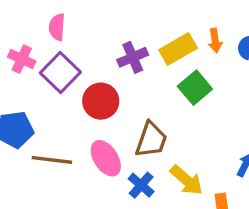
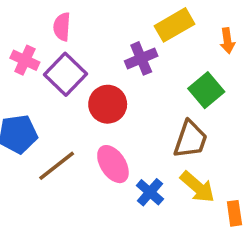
yellow rectangle: (178, 49) -> (175, 25), moved
brown trapezoid: (151, 140) -> (190, 139), moved
brown line: (52, 160) -> (57, 166), turned -45

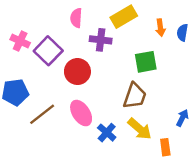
pink semicircle: (62, 27) -> (76, 18), moved
purple cross: (141, 58) -> (101, 40), turned 30
green square: (206, 90) -> (146, 62), turned 30

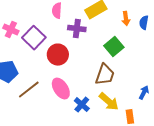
green square: (146, 62) -> (114, 47), turned -30

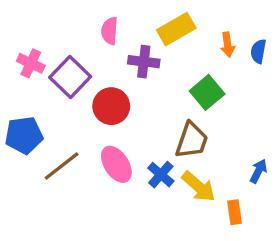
blue cross: (82, 105) -> (161, 175), moved

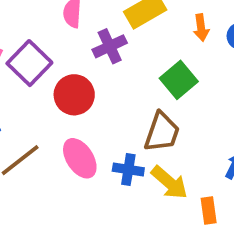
purple cross: (144, 62) -> (110, 46), turned -32
blue cross: (161, 175) -> (128, 169), turned -32

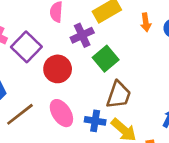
green square: (179, 80) -> (106, 59), moved

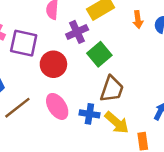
purple square: (26, 47) -> (24, 43), turned -32

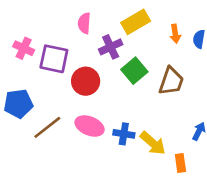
brown trapezoid: (112, 89) -> (171, 81), moved
pink ellipse: (57, 106) -> (90, 126), turned -35

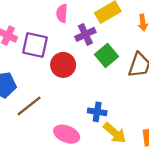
pink ellipse: (90, 126) -> (67, 134), moved
yellow arrow: (153, 143) -> (115, 133), moved

